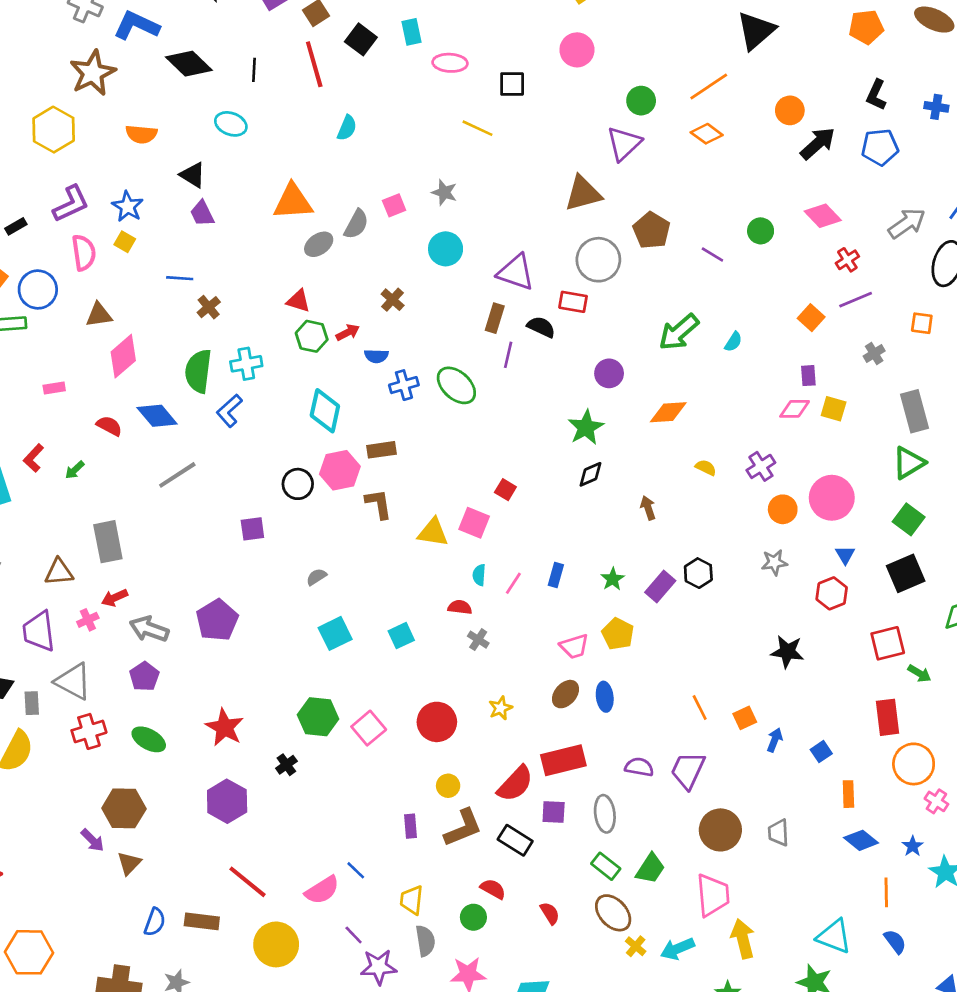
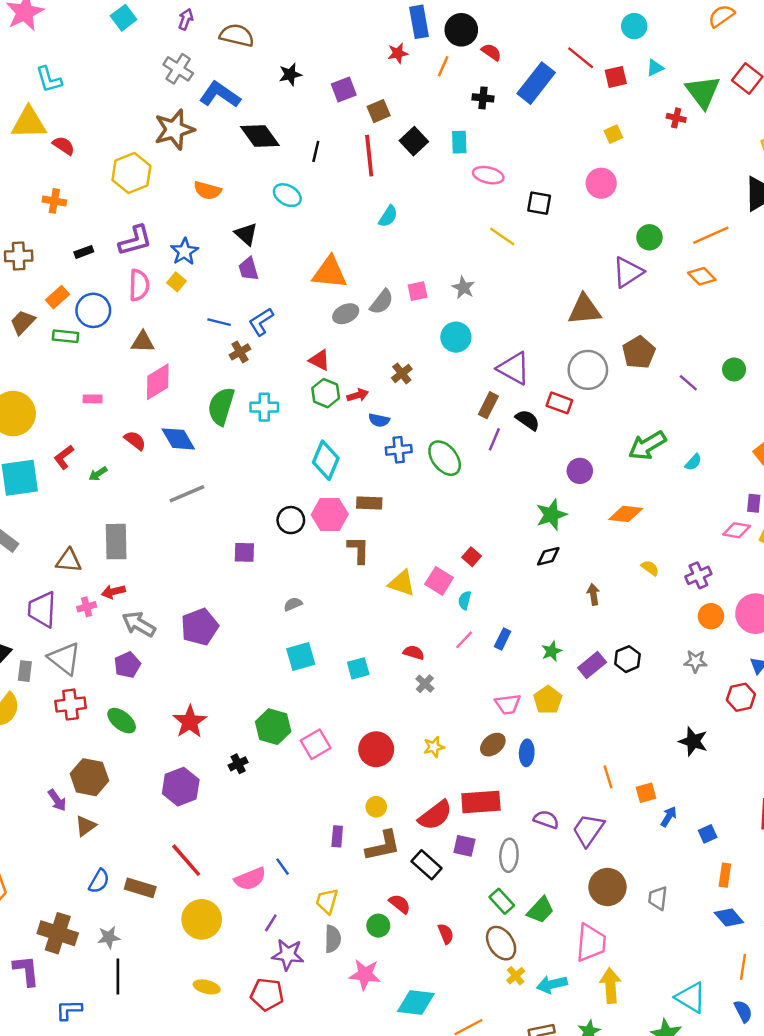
blue L-shape: (229, 411) -> (261, 322), moved
cyan semicircle: (479, 575) -> (465, 600), moved
purple line: (354, 935) -> (271, 923), turned 66

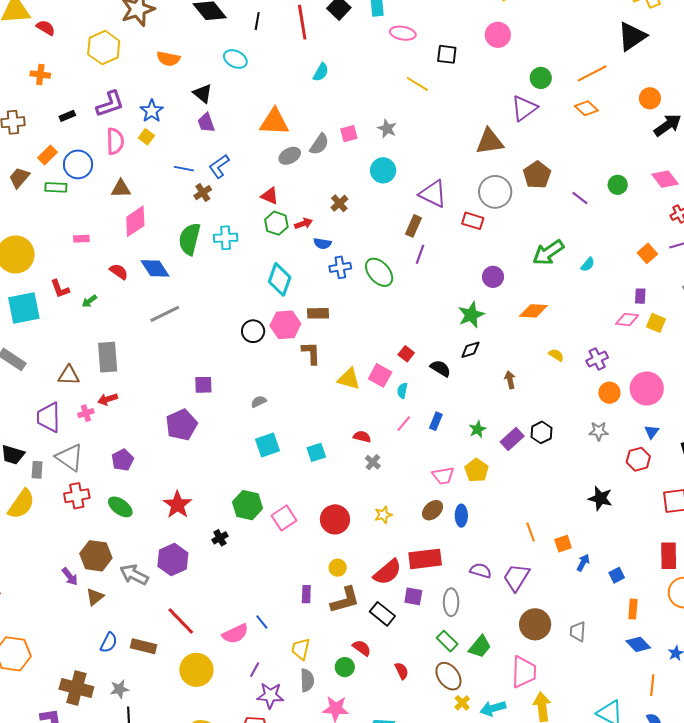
black semicircle: (528, 420) -> (440, 368), moved
red L-shape: (64, 457) -> (60, 289), turned -70
purple square: (244, 552) -> (203, 385), moved
gray arrow: (139, 624) -> (134, 575), moved

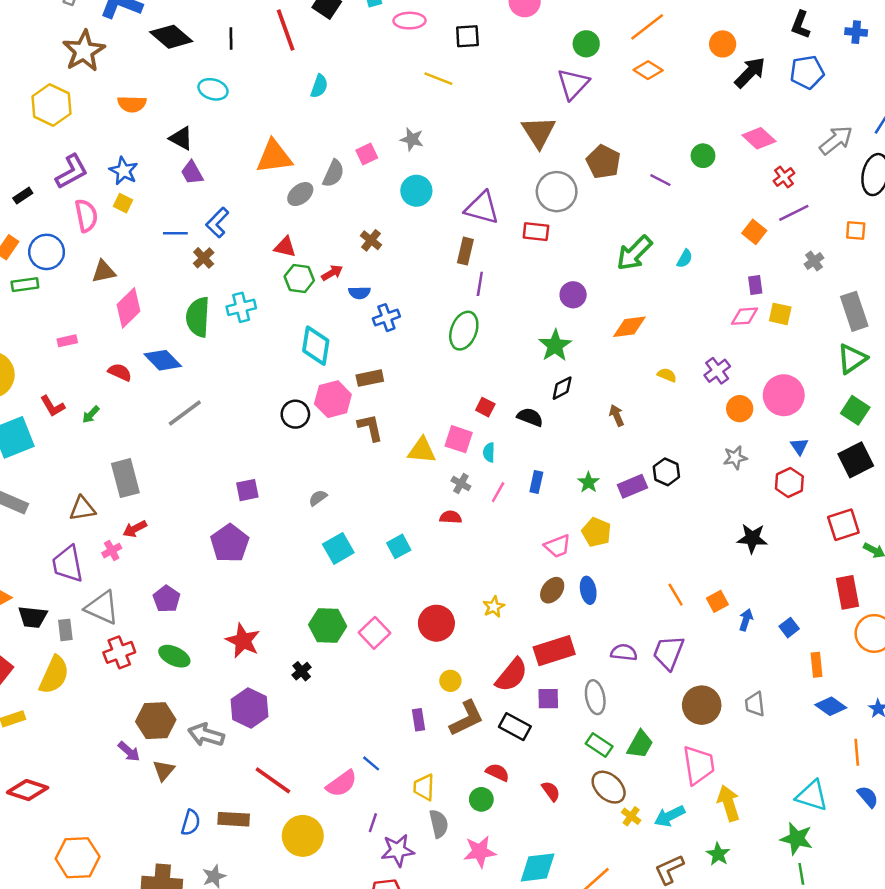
brown triangle: (490, 142) -> (539, 132), turned -44
green ellipse: (379, 272) -> (464, 331), moved, turned 72
purple rectangle: (512, 439) -> (632, 486), turned 30
gray cross: (373, 462) -> (461, 484), moved

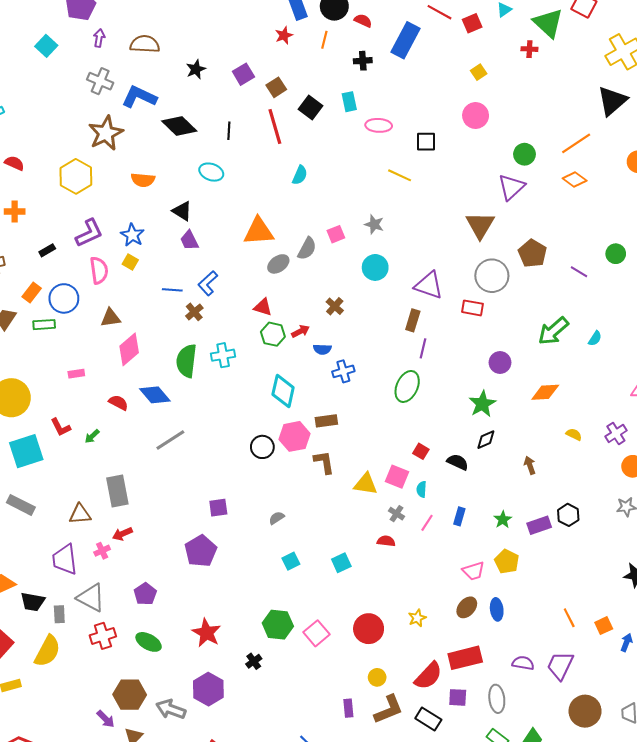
cyan square: (338, 548) -> (291, 561), size x0.7

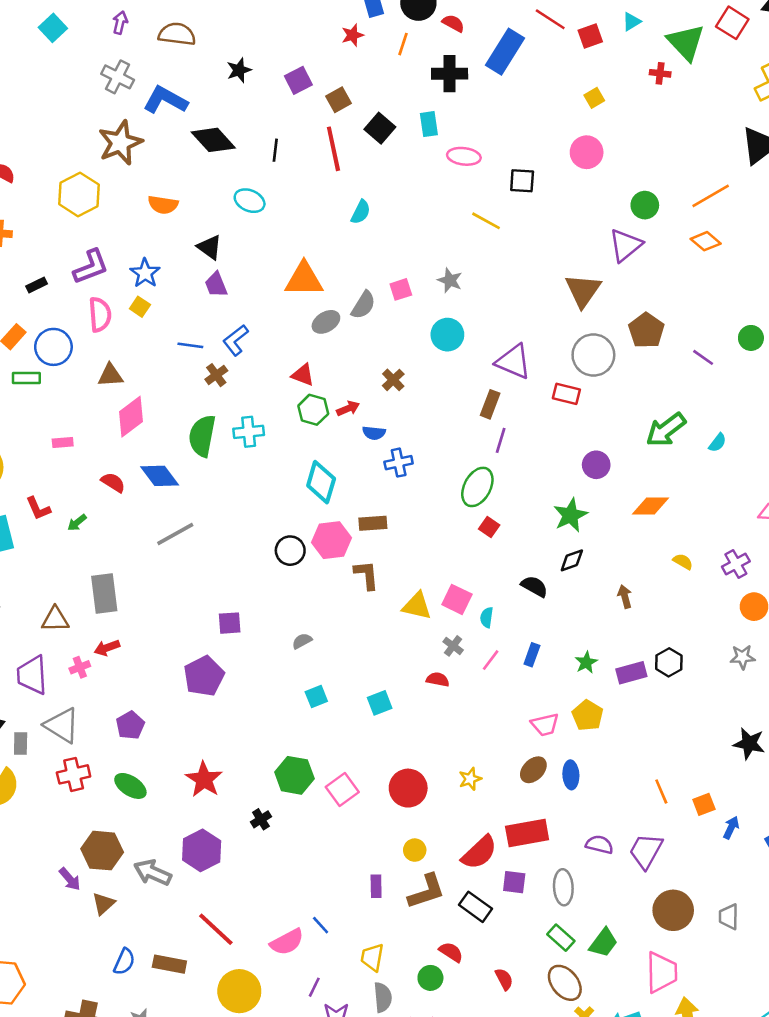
black cross: (363, 61) -> (450, 74), size x1.5
red square: (421, 451) -> (489, 527), moved

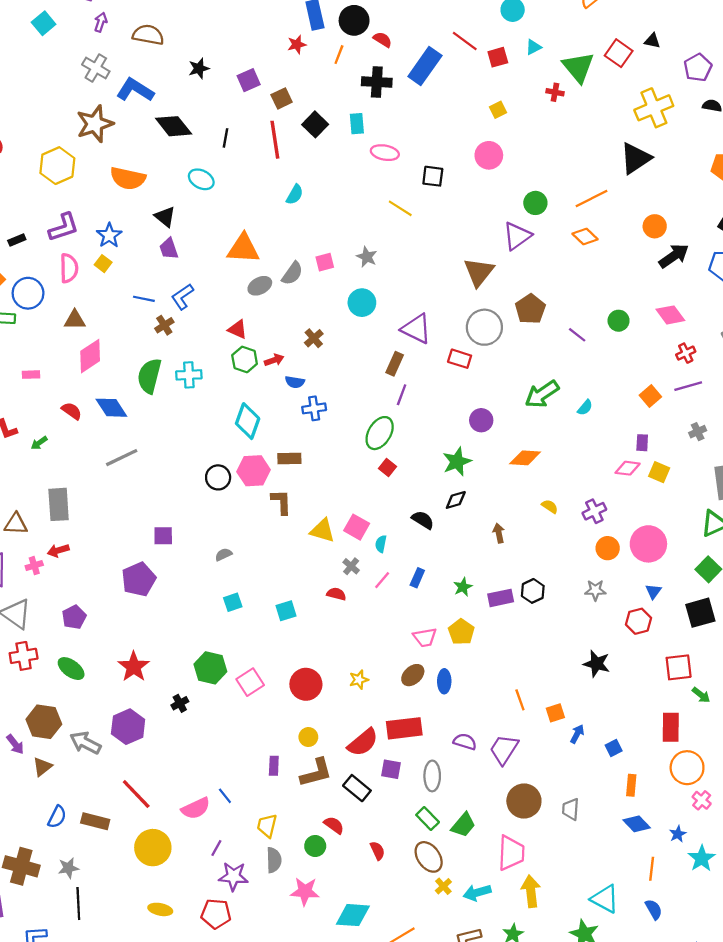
orange semicircle: (163, 205) -> (128, 178), size x1.4

